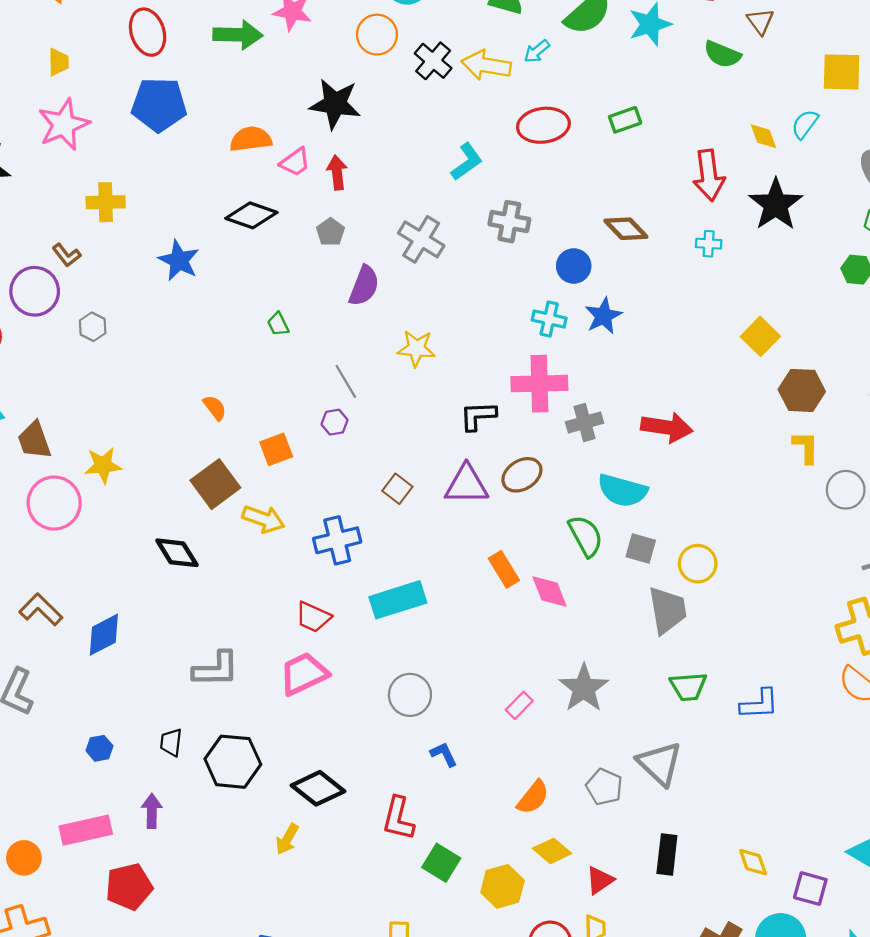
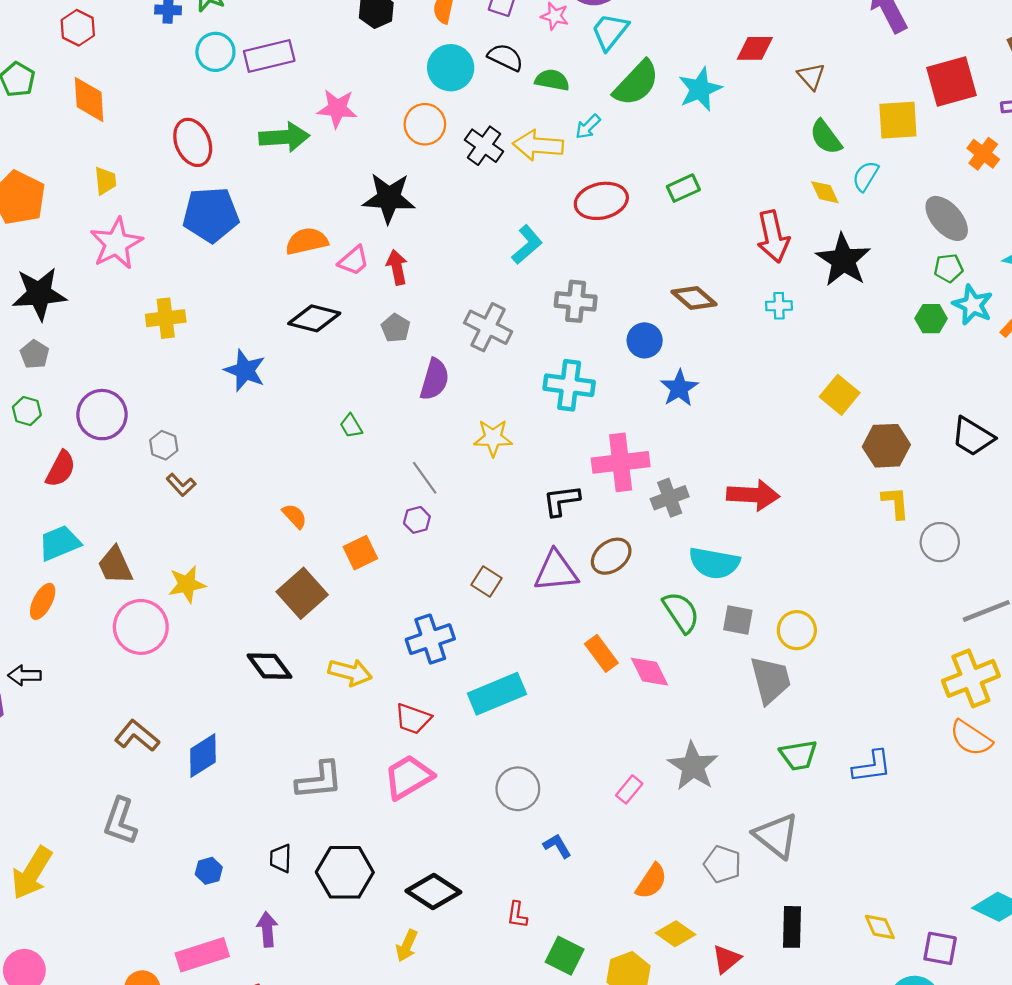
green semicircle: (722, 54) -> (826, 137), moved, turned 36
brown L-shape: (66, 255) -> (181, 485), moved
cyan cross: (549, 319) -> (569, 385), moved, size x1.4
yellow arrow: (263, 519) -> (350, 672), moved
red L-shape: (398, 819) -> (517, 915), size x0.6

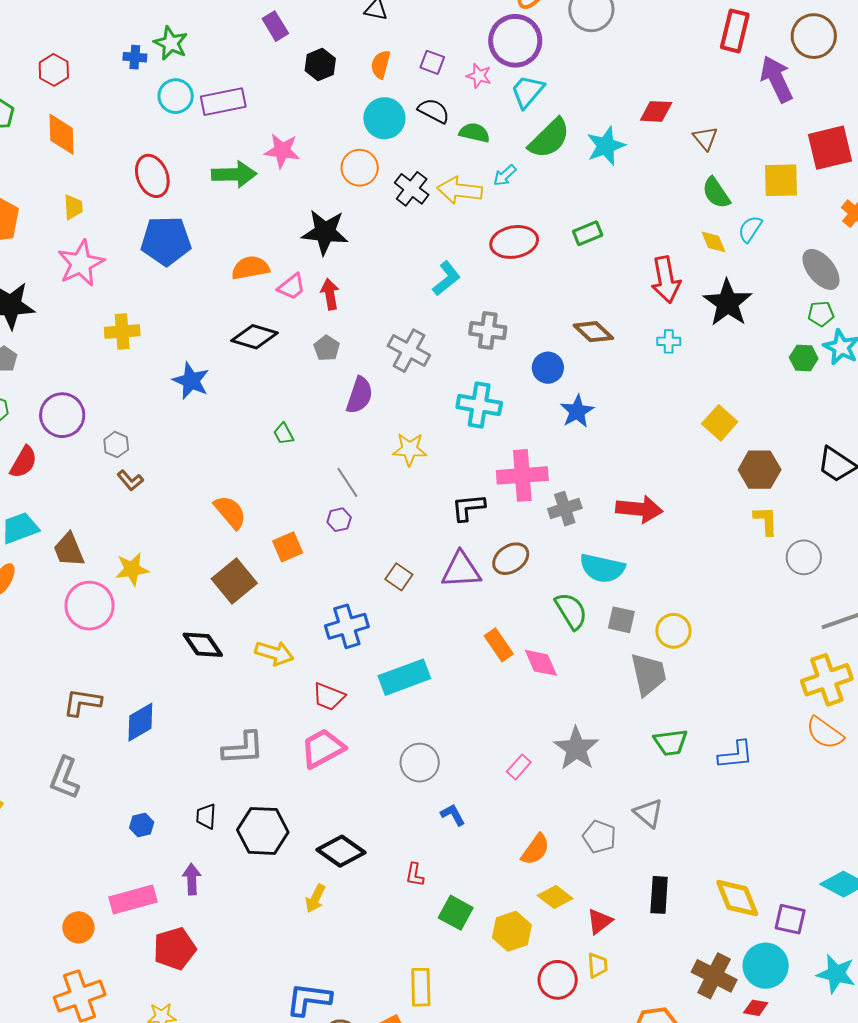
orange semicircle: (295, 516) -> (230, 512), size x1.5
brown L-shape: (137, 736) -> (82, 702), turned -33
gray triangle: (776, 836) -> (648, 813), size x0.7
yellow diamond: (880, 927) -> (737, 898), size x1.6

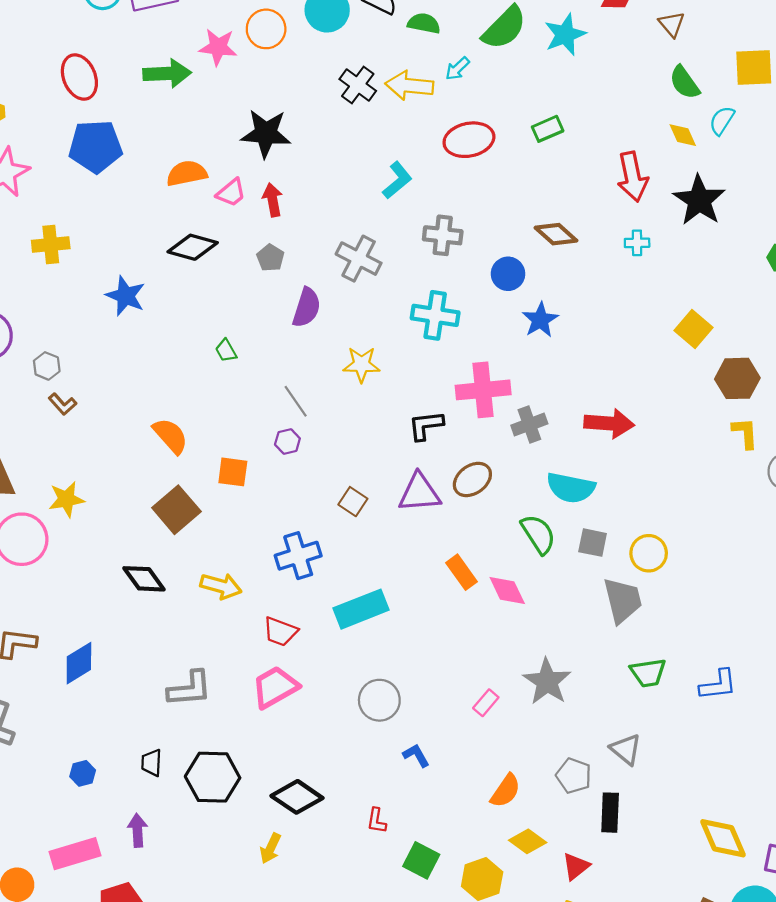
orange circle: (360, 168) -> (266, 29), moved
orange square: (288, 547) -> (233, 472), turned 32
black rectangle: (659, 895) -> (610, 813), moved

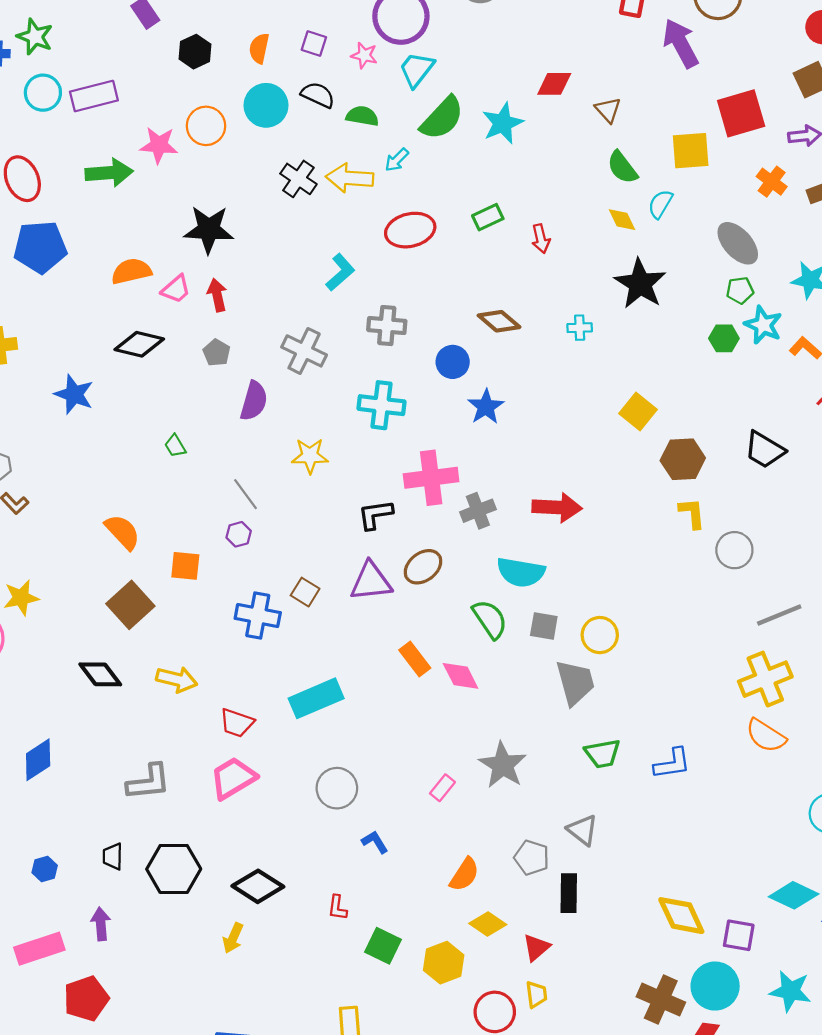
red arrow: (632, 177) -> (541, 239), moved, size x0.6
blue cross: (298, 556) -> (258, 616), moved, turned 30

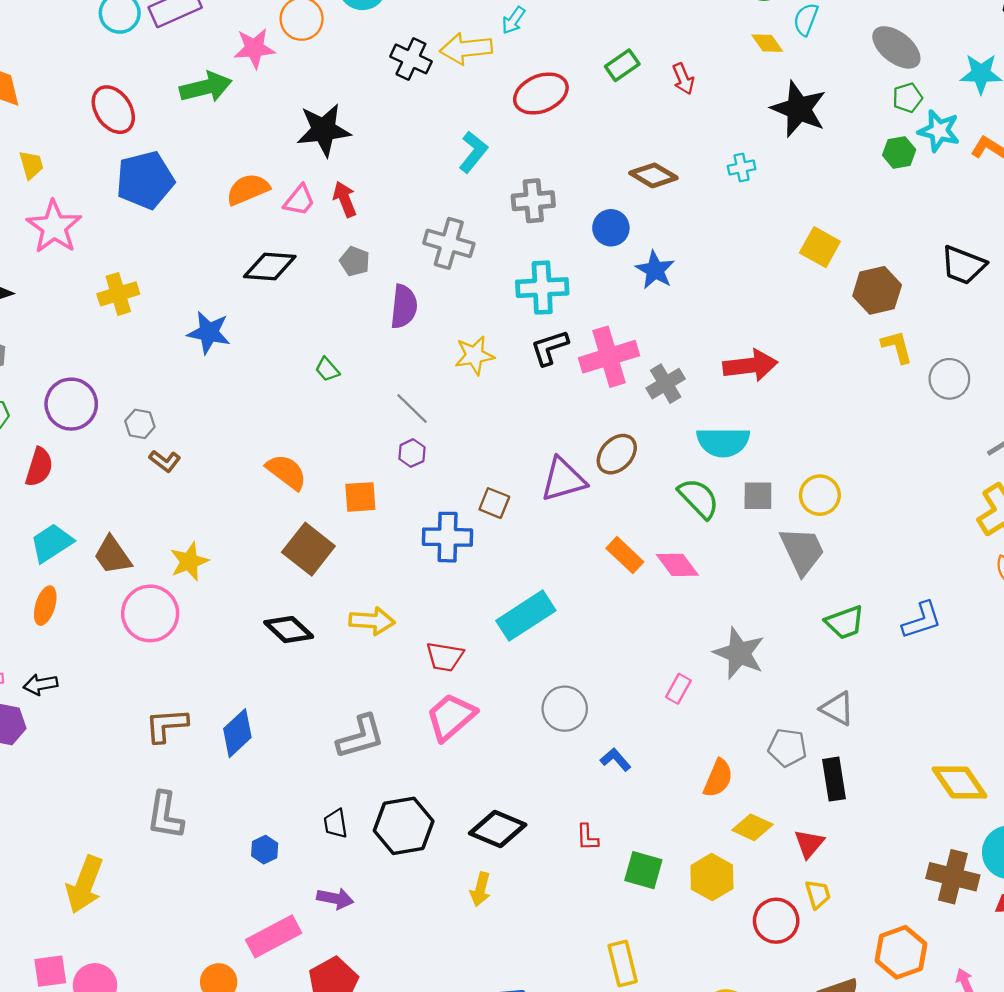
black L-shape: (375, 515) -> (550, 348), moved
purple arrow: (101, 924) -> (335, 898), turned 116

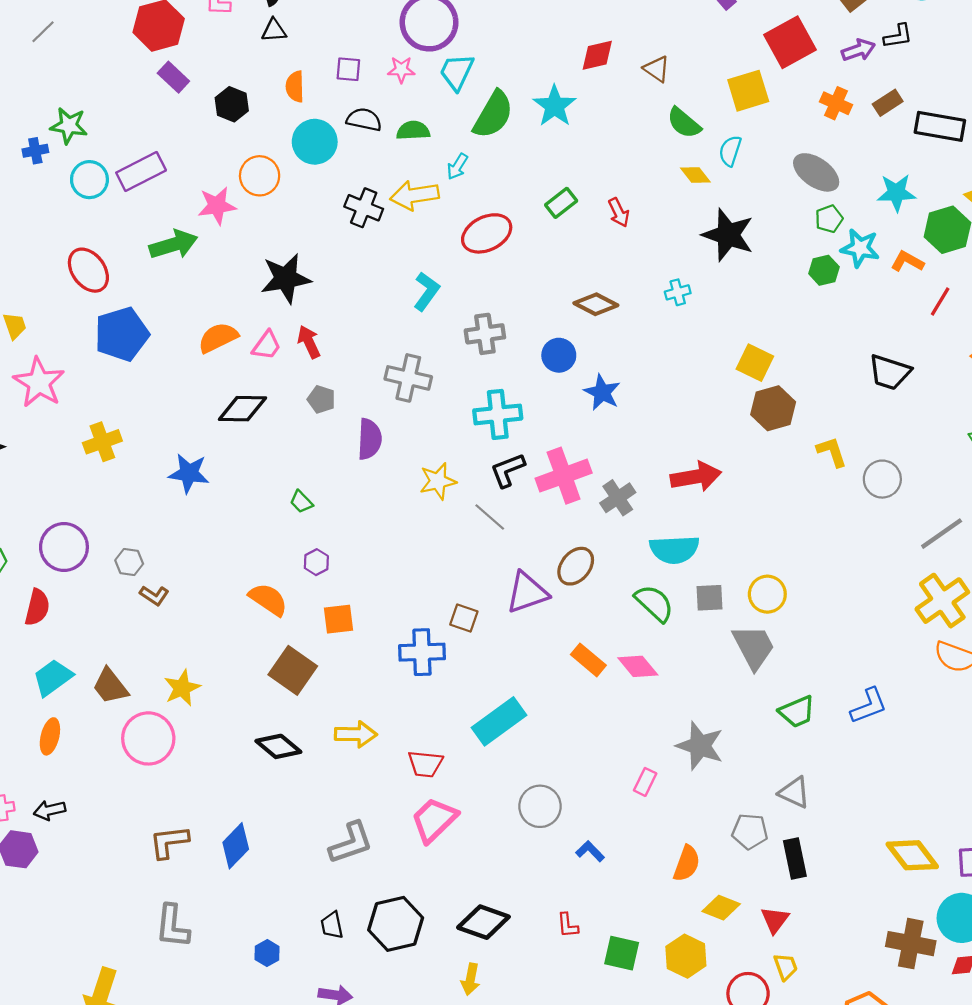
brown hexagon: (877, 290) -> (773, 408), moved
gray line: (412, 409) -> (490, 517), moved
purple hexagon: (412, 453) -> (316, 562), moved

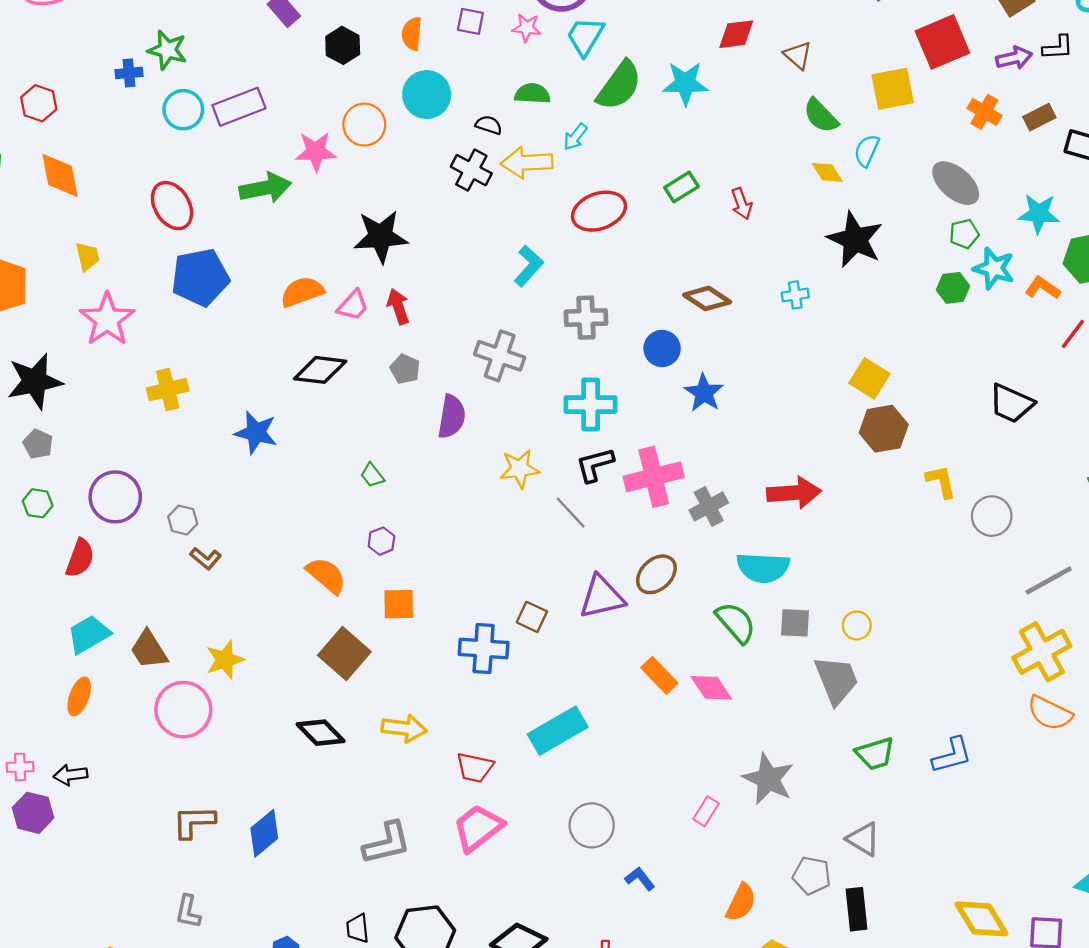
cyan star: (555, 106) -> (685, 83), turned 30
black semicircle: (364, 120) -> (489, 125), moved, size x0.7
yellow circle: (767, 594) -> (857, 625), size x0.7
gray L-shape: (172, 926) -> (188, 912), size x0.7

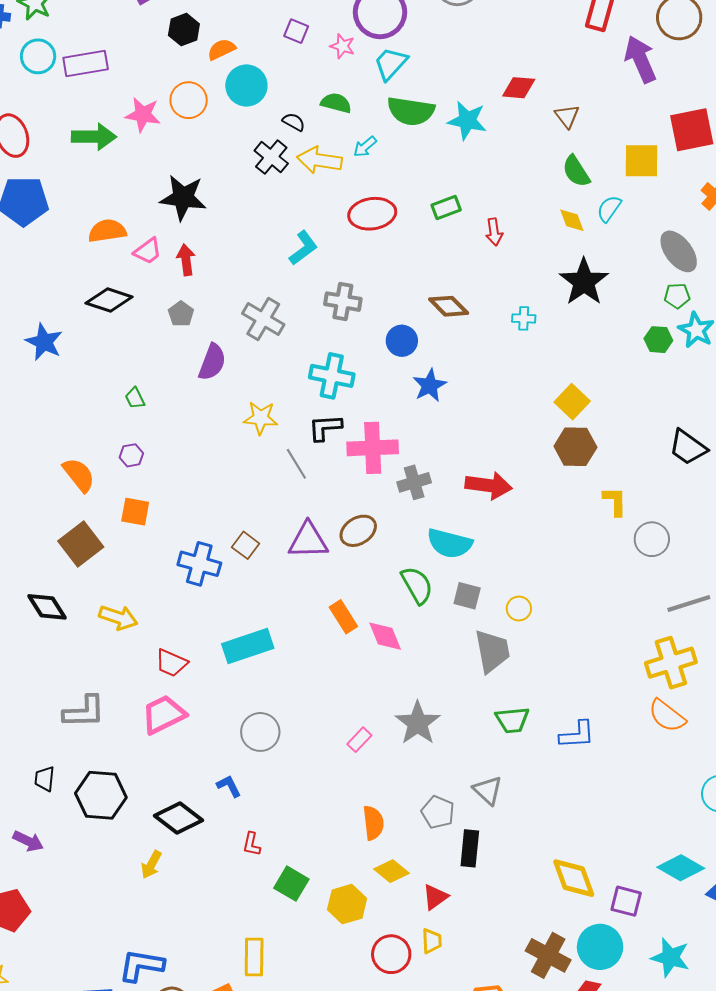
orange semicircle: (412, 34) -> (221, 49), moved, turned 48
green semicircle: (619, 86) -> (411, 111), turned 51
blue L-shape: (640, 879) -> (229, 786), moved
orange semicircle: (741, 902) -> (373, 823), turned -44

